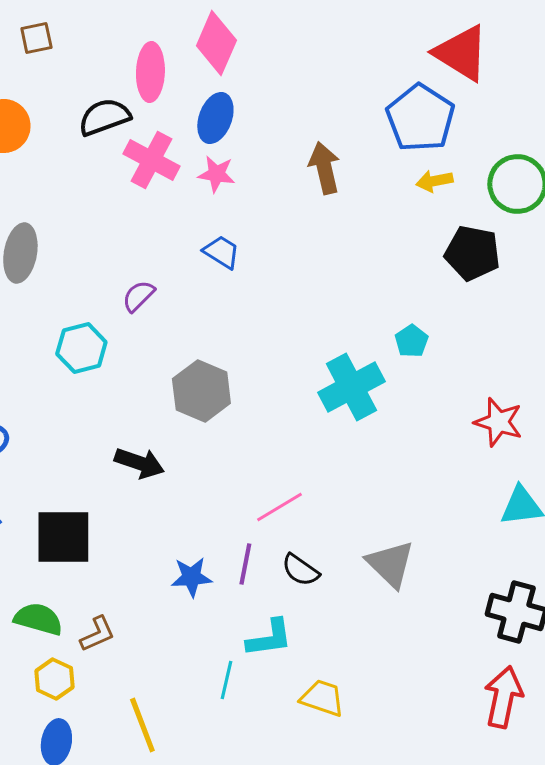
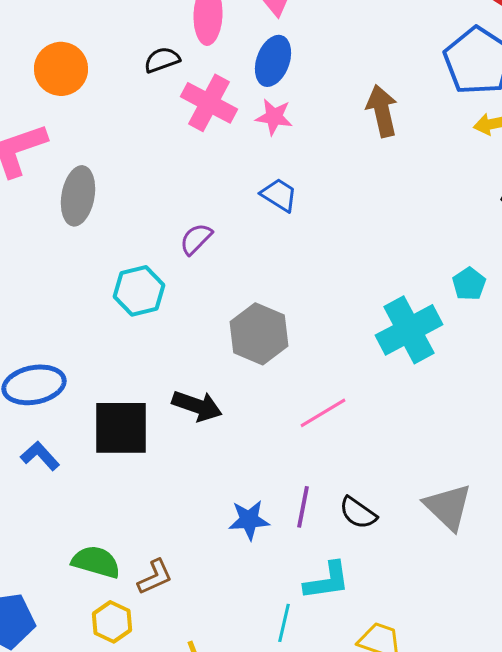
black semicircle: (104, 117) -> (162, 60), size x0.7
pink line: (279, 507) -> (323, 413), moved
black square: (63, 537) -> (121, 428), moved

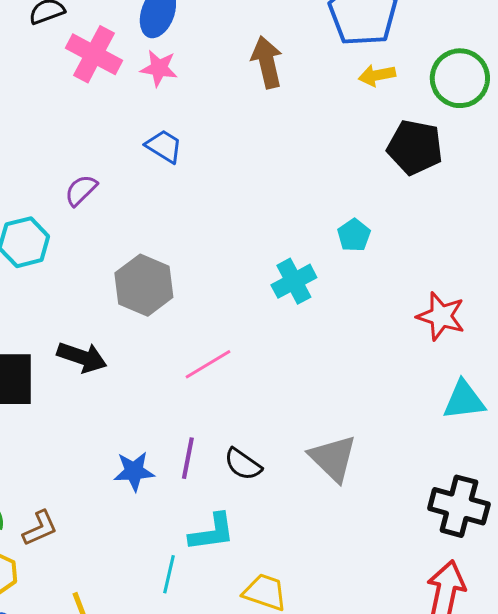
cyan cross: (409, 330) -> (294, 281), size x0.7

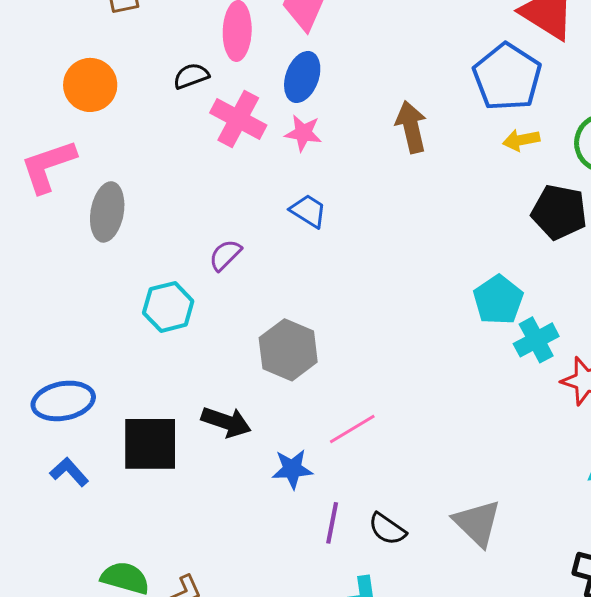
cyan pentagon: (354, 235) -> (498, 300), size x1.5
cyan cross: (294, 281) -> (536, 340), moved
blue star: (134, 471) -> (292, 469), moved

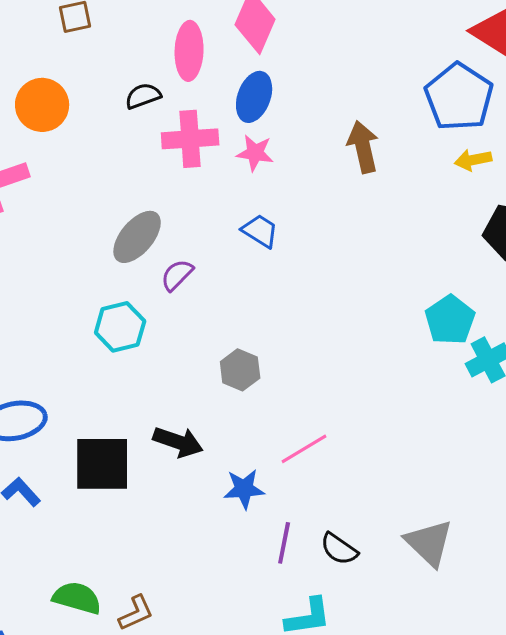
pink cross: (238, 119) -> (190, 139), turned -32
gray ellipse: (107, 212) -> (137, 237), moved, turned 30
gray hexagon: (288, 350) -> (240, 370), size x0.7

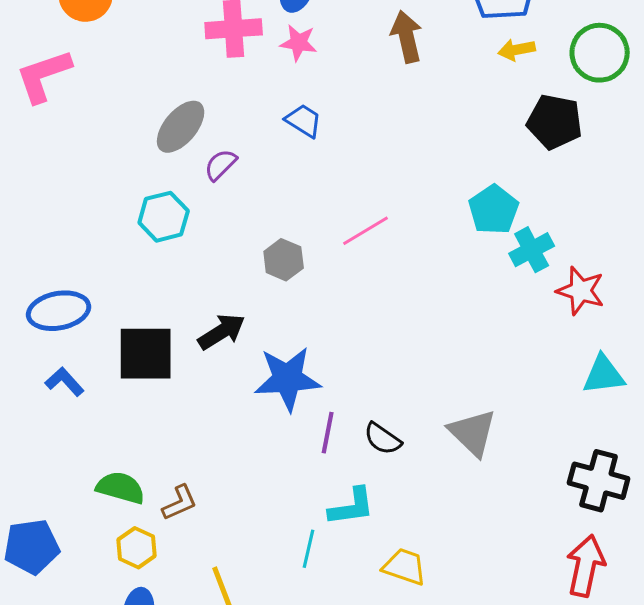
black arrow: (178, 442) -> (222, 332), turned -51
pink line: (304, 449) -> (366, 231), moved
blue star: (244, 489) -> (288, 379), size x1.6

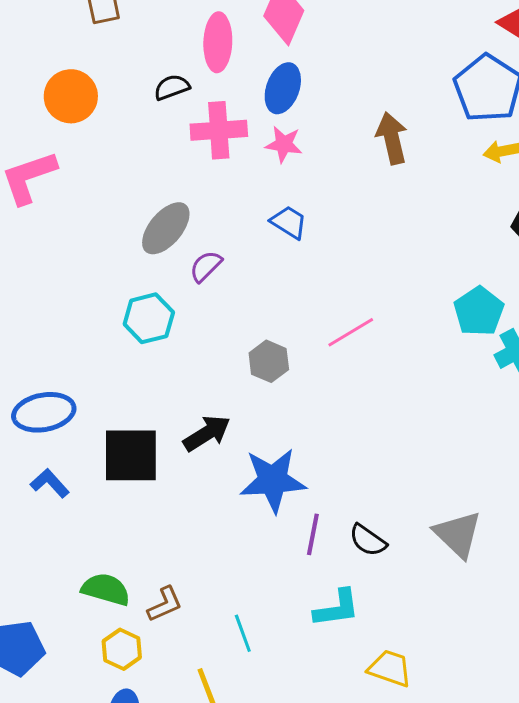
cyan line: (309, 549) -> (243, 633), moved, turned -33

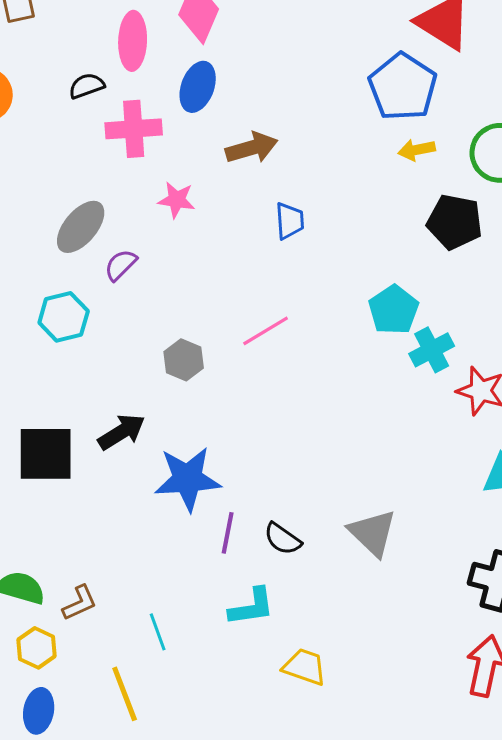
brown arrow: (392, 138) -> (252, 148), moved, turned 87
pink star: (284, 144) -> (177, 200), moved
blue trapezoid: (289, 222) -> (290, 221), moved, turned 54

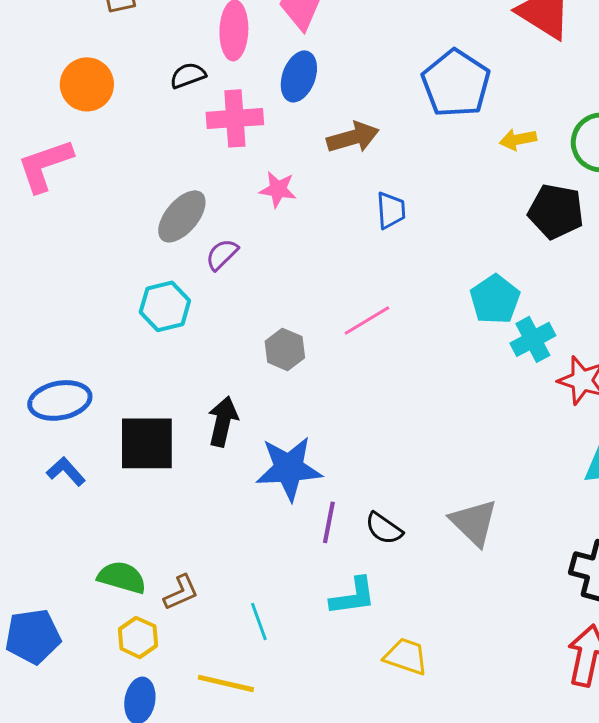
blue pentagon: (403, 87) -> (456, 83), moved
black arrow: (122, 432) -> (223, 421), turned -45
yellow line: (125, 694) -> (226, 683), turned -56

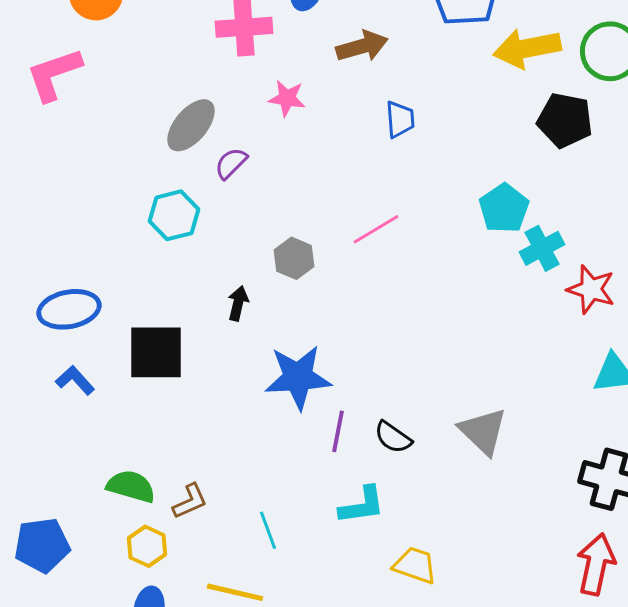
yellow arrow: (518, 139) -> (527, 48), size x1.8
black arrow: (223, 421) -> (238, 303), moved, size x0.7

